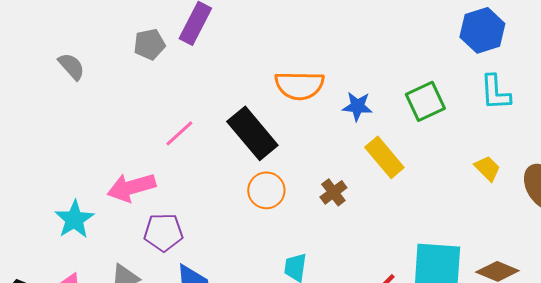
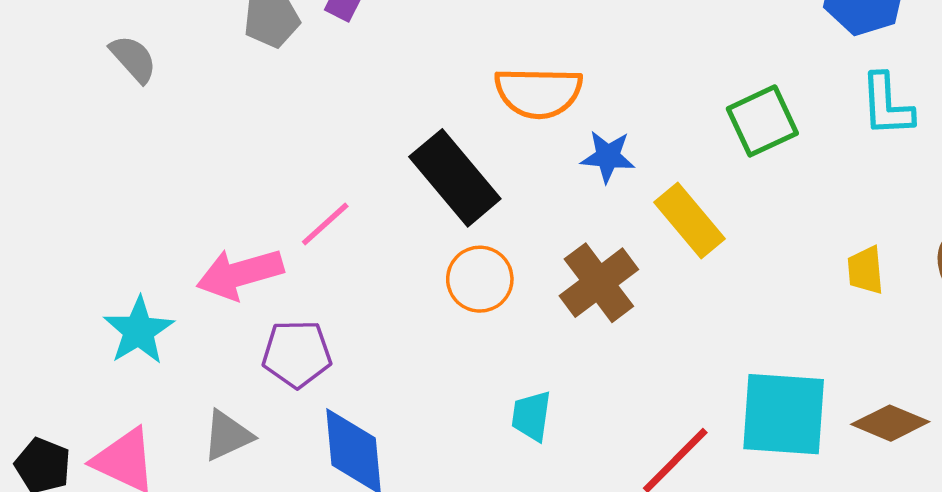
blue star: (357, 106) -> (608, 157), moved
pink line: (179, 133) -> (325, 224), moved
yellow trapezoid: (487, 168) -> (865, 270), moved, turned -140
brown cross: (333, 192) -> (599, 283), size x1.6

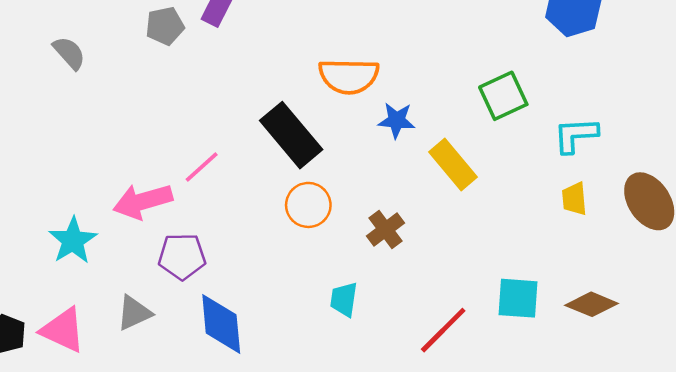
cyan L-shape: (887, 105) -> (576, 135), moved, turned 90
brown cross: (599, 283) -> (386, 229), moved, size x0.7
cyan square: (784, 414) -> (518, 298), size x0.7

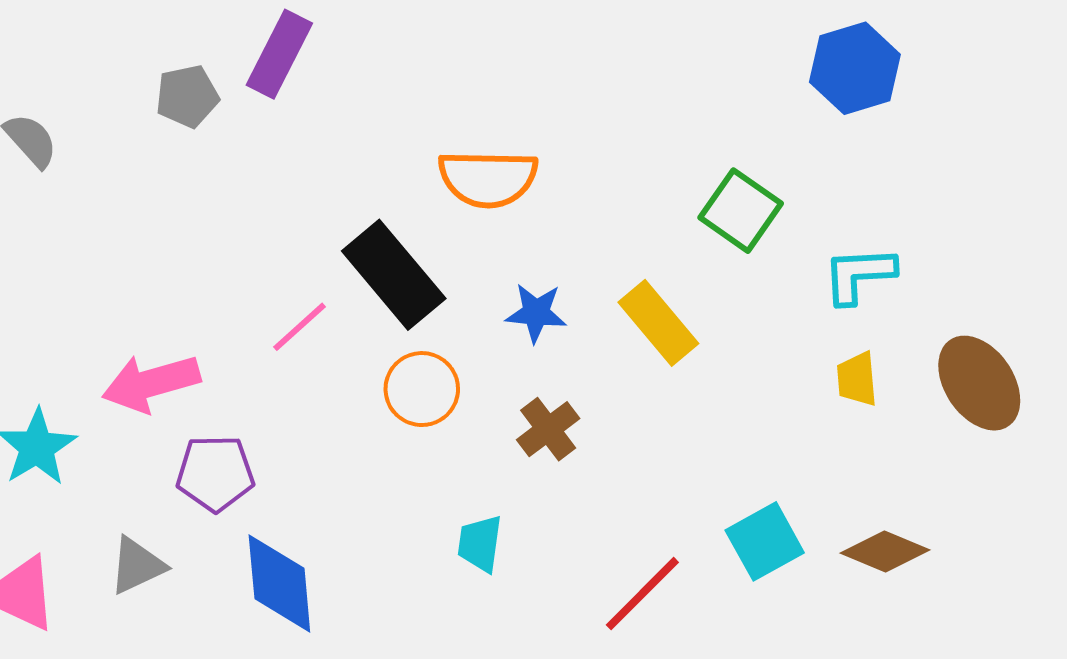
green square: (503, 96) -> (741, 211), turned -30
blue star: (397, 120) -> (536, 313), moved
pink line: (202, 167) -> (299, 327), moved
cyan square: (518, 298) -> (765, 541), turned -33

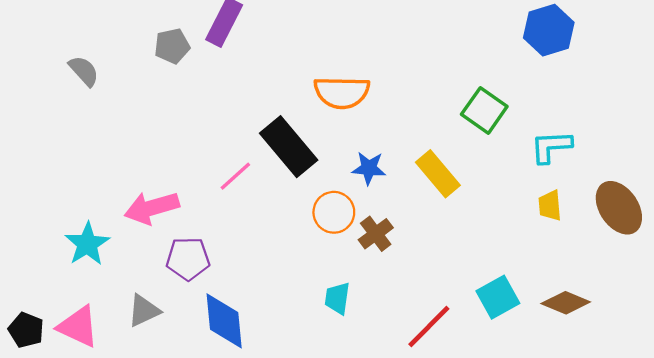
orange circle: (422, 389) -> (334, 212), moved

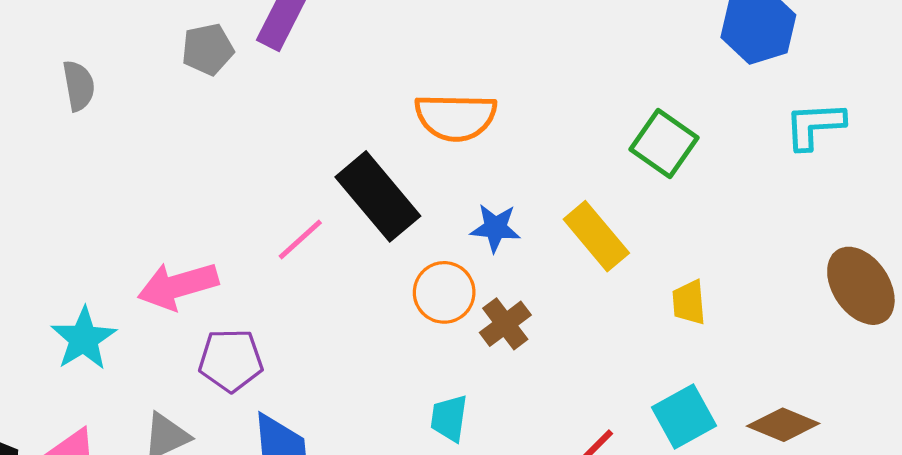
gray semicircle: (84, 71) -> (79, 86), turned 32
cyan L-shape: (551, 147) -> (815, 125), moved
yellow trapezoid: (550, 205) -> (689, 302), moved

